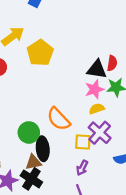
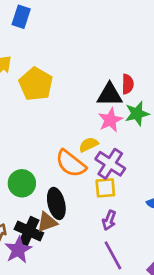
yellow semicircle: (97, 109) -> (88, 145), moved
green circle: (29, 132) -> (22, 183), moved
purple cross: (100, 133) -> (110, 164), moved
black cross: (31, 179) -> (29, 231), moved

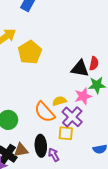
pink star: (110, 120) -> (83, 96), moved
black ellipse: (56, 203) -> (41, 146), moved
purple arrow: (109, 220) -> (54, 155), moved, turned 120

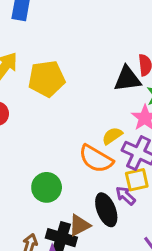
yellow pentagon: (30, 52) -> (47, 79), turned -30
purple arrow: (54, 155) -> (126, 196), moved

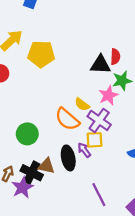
yellow semicircle: (112, 136) -> (82, 104), turned -119
brown triangle: (79, 225) -> (47, 166), turned 30

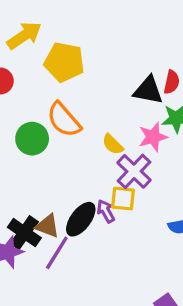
orange semicircle: (67, 119) -> (64, 120), moved
green circle: (27, 134) -> (32, 139), moved
black ellipse: (68, 158) -> (81, 219), turned 40
purple line: (99, 195) -> (57, 253), moved, turned 50

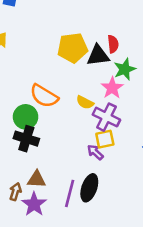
yellow pentagon: (64, 62) -> (73, 48), moved
black ellipse: (81, 219) -> (89, 188), moved
brown triangle: (47, 226) -> (37, 179), moved
black cross: (24, 233) -> (26, 139), moved

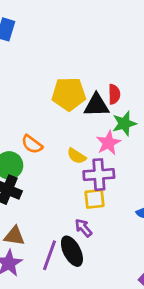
orange semicircle: (44, 96) -> (32, 144), size x0.7
purple cross: (106, 117) -> (99, 175), turned -36
purple arrow: (95, 152) -> (83, 228), moved
black ellipse: (89, 188) -> (72, 251), turned -52

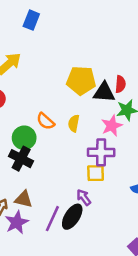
yellow semicircle: (77, 156) -> (74, 123), moved, turned 63
black ellipse: (72, 251) -> (72, 217), turned 55

